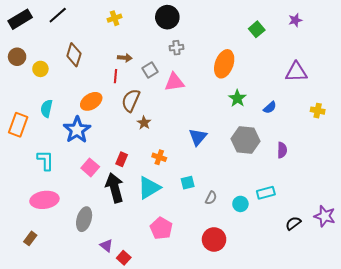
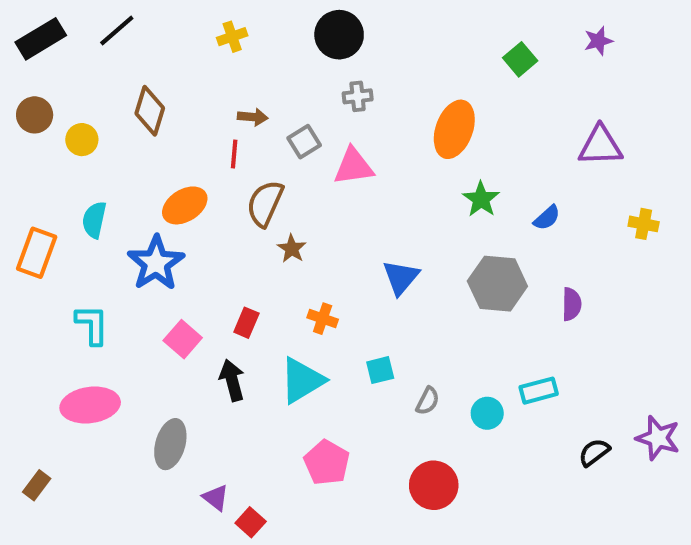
black arrow: (115, 188) -> (232, 380), size x0.7
brown rectangle: (30, 238) -> (37, 485), moved

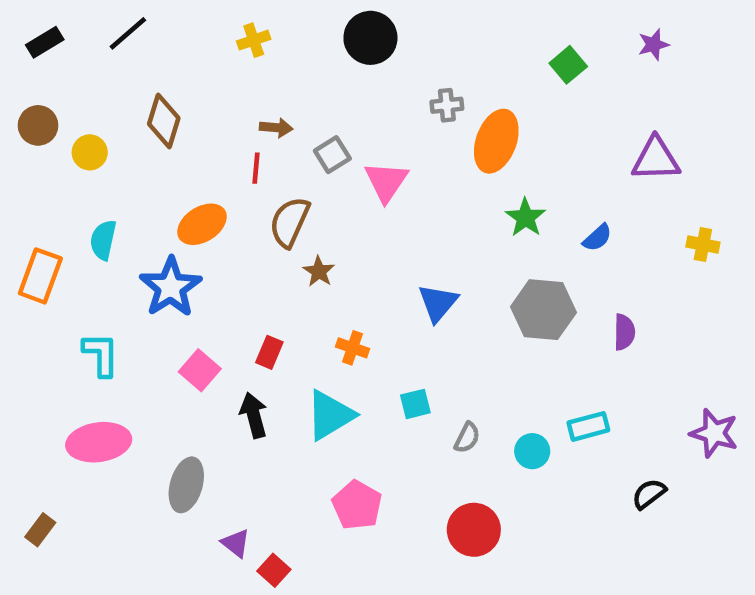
black rectangle: (41, 39) -> (45, 42), size x0.7
gray cross: (358, 96) -> (447, 105), moved
pink triangle: (353, 166) -> (386, 182), turned -48
purple star: (658, 438) -> (714, 433), moved

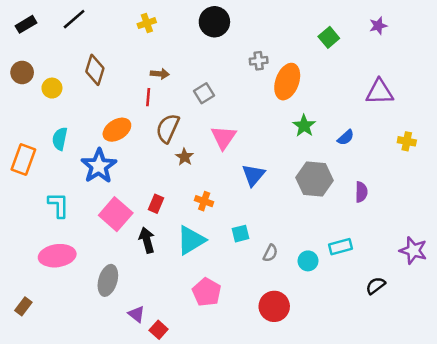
gray square: (332, 155) -> (204, 93), moved
pink triangle: (386, 182) -> (224, 137), moved
pink square: (200, 370) -> (116, 214), size x1.4

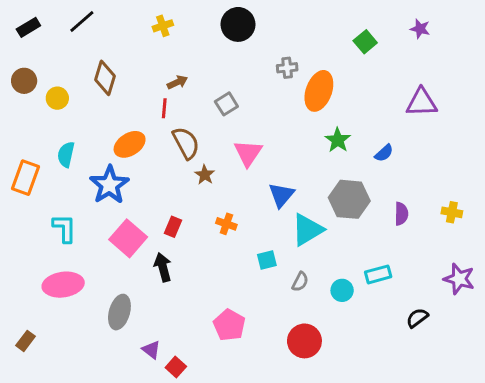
purple star: (378, 26) -> (420, 29), turned 30
brown arrow: (160, 74) -> (177, 82), turned -30
brown semicircle: (168, 128) -> (186, 143), turned 128
yellow cross: (407, 141) -> (452, 212), moved
cyan triangle: (191, 240) -> (307, 230), moved

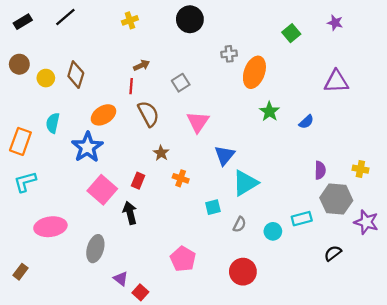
brown diamond: (105, 78) -> (76, 75), moved
brown star: (205, 175) -> (161, 153), moved
gray hexagon: (349, 199) -> (336, 199), moved
cyan L-shape: (65, 228) -> (25, 182), moved, turned -105

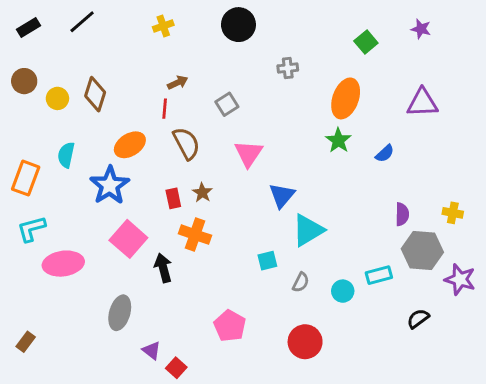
orange ellipse: (254, 72) -> (346, 98), moved
orange cross: (181, 178) -> (195, 235), moved, size x1.5
red rectangle: (138, 181) -> (173, 198), moved, turned -35
pink ellipse: (50, 227) -> (63, 264), moved

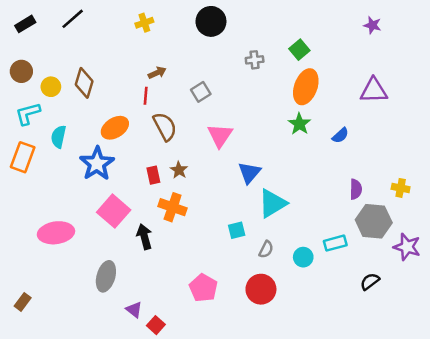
green square: (366, 42) -> (299, 50), moved
cyan L-shape: (31, 229) -> (28, 114), moved
red circle: (305, 342) -> (261, 289), moved

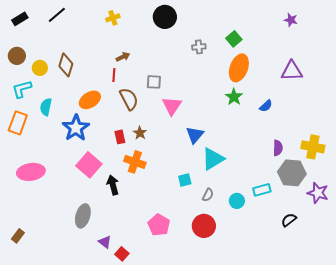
gray square: (201, 92) -> (154, 82), moved, turned 35
yellow cross: (401, 188) -> (313, 147), size x1.6
pink ellipse: (56, 233) -> (31, 172), moved

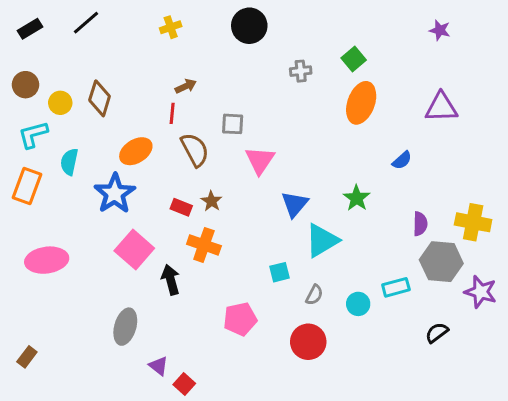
green star: (234, 97) -> (357, 198), moved
red rectangle: (120, 137) -> (181, 207), turned -56
pink pentagon: (159, 225) -> (240, 319), moved, turned 30

